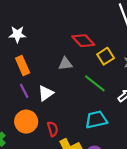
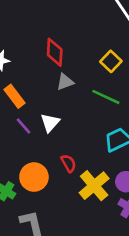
red diamond: (83, 41) -> (55, 52), moved, turned 60
orange circle: (26, 122) -> (34, 177), moved

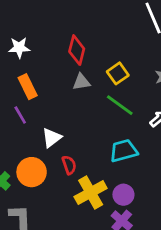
yellow square: (111, 61) -> (118, 73), moved
white triangle: (50, 123) -> (52, 138), moved
purple line: (24, 126) -> (20, 115), moved

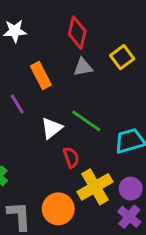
orange rectangle: (28, 87) -> (41, 75), moved
green line: (120, 105) -> (86, 121), moved
orange circle: (32, 172) -> (58, 209), moved

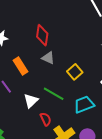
yellow square: (122, 57) -> (75, 72), moved
gray triangle: (83, 67) -> (48, 58), turned 40

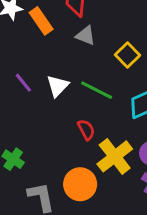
orange rectangle: (20, 66) -> (41, 21), moved
white triangle: (31, 101) -> (58, 86), moved

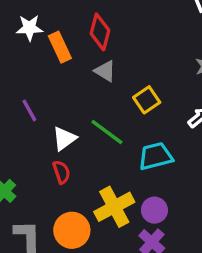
white triangle: (58, 86) -> (64, 139), moved
red semicircle: (86, 130) -> (61, 172), moved

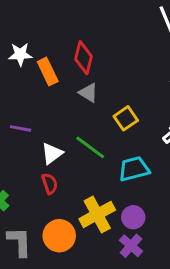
purple line: (29, 110) -> (21, 128), turned -50

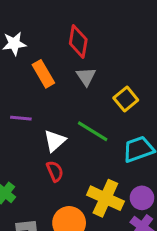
orange rectangle: (48, 72) -> (43, 74), moved
gray triangle: (88, 93) -> (86, 76), turned 30
yellow cross: (97, 214) -> (105, 198), turned -32

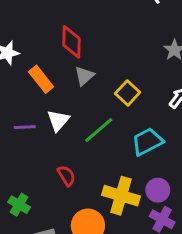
gray triangle: (86, 76) -> (84, 76), turned 30
green line: (93, 131) -> (99, 130), turned -64
white triangle: (55, 141) -> (58, 121), moved

